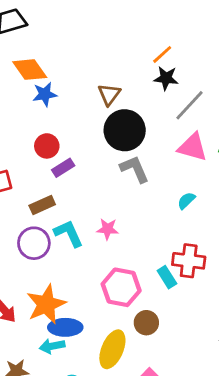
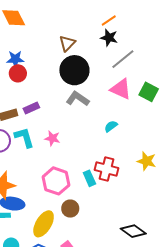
blue star: (45, 94) -> (15, 59), moved
purple rectangle: (63, 168) -> (31, 108), moved
gray L-shape: (135, 169) -> (78, 99), turned -40

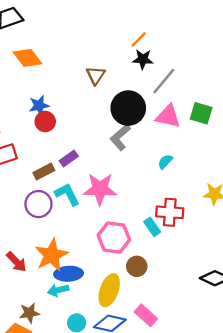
black circle: (74, 70) -> (128, 108), moved
gray L-shape: (78, 99) -> (120, 137), turned -65
pink star: (52, 138) -> (100, 189), size x1.8

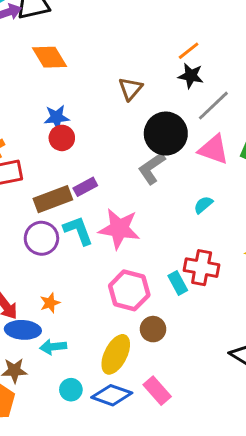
brown rectangle: (44, 172) -> (53, 199), size x1.4
orange star: (51, 255) -> (50, 303), size x0.5
blue ellipse: (69, 274) -> (23, 330), moved

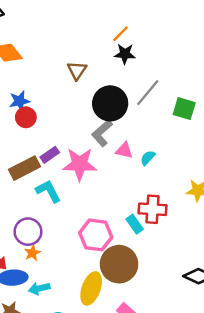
gray line: (213, 106) -> (148, 93), moved
pink triangle: (214, 149) -> (124, 150), moved, size x0.7
pink star: (119, 229) -> (80, 164), moved
purple circle: (41, 238) -> (28, 232), moved
brown circle: (153, 329) -> (119, 264), size x1.8

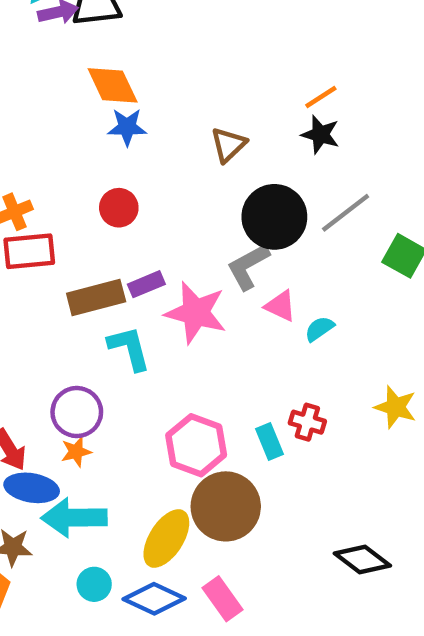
blue star: (19, 101) -> (127, 127), moved
red cross: (153, 209) -> (307, 422), size x0.7
cyan arrow: (39, 288) -> (74, 518), size x1.6

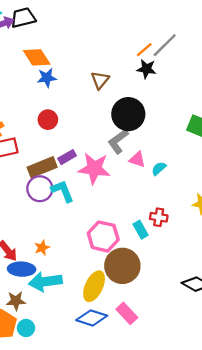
gray line: (346, 213) -> (165, 45), moved
purple circle: (77, 412) -> (40, 189), moved
cyan circle: (94, 584) -> (26, 328), moved

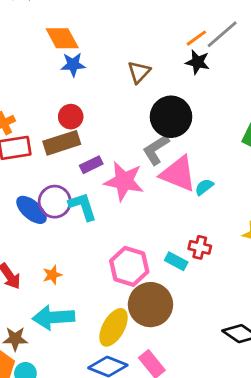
pink triangle: (137, 159) -> (178, 174), size x1.8
brown rectangle: (42, 167) -> (62, 143), moved
cyan rectangle: (141, 230) -> (176, 261), turned -36
blue ellipse: (22, 269) -> (32, 210), moved, turned 35

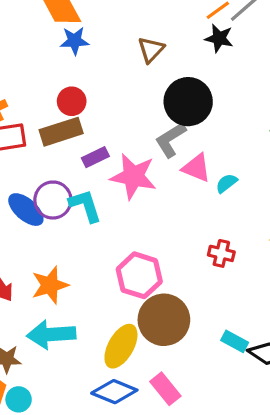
pink triangle: (178, 174) -> (196, 168), size x0.7
cyan rectangle: (176, 261) -> (235, 341), moved
orange star: (52, 275) -> (50, 285), size x1.6

